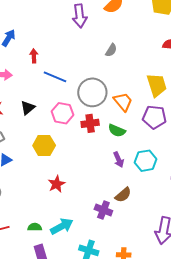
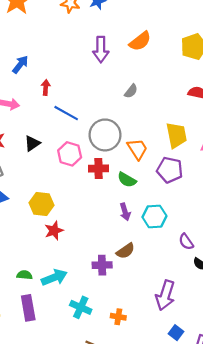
yellow hexagon: (44, 145) -> (41, 204), moved
purple cross: (103, 210) -> (102, 265), turned -30

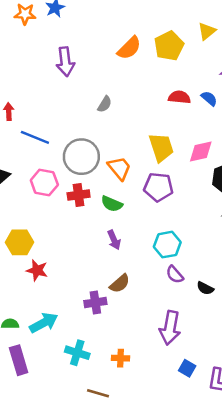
orange semicircle: (140, 41) -> (129, 48), moved
cyan hexagon: (154, 217) -> (167, 245), moved
red star: (54, 231) -> (37, 270), turned -30
purple semicircle: (186, 242) -> (175, 275), moved

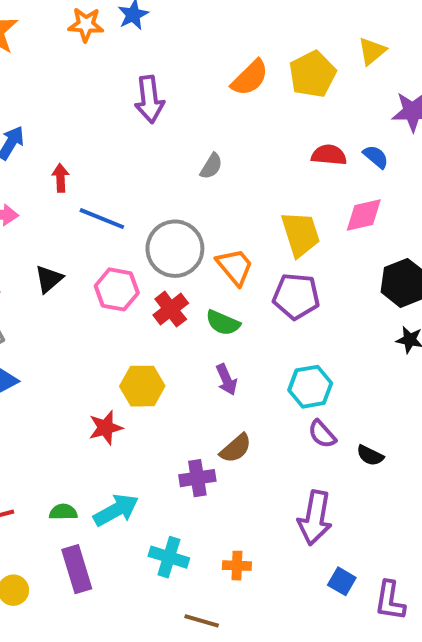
pink diamond: (201, 151) -> (364, 215), moved
red cross: (79, 195) -> (171, 309), turned -30
yellow hexagon: (20, 242) -> (142, 386), moved
red star: (37, 270) -> (106, 428), turned -30

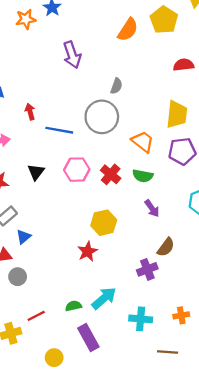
yellow trapezoid: (300, 234) -> (177, 114), turned 36
gray circle: (175, 249) -> (102, 117), moved

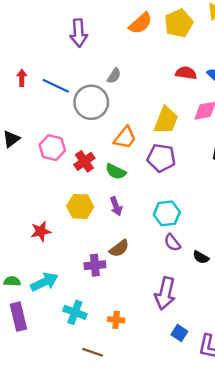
blue line: (59, 130) -> (56, 86), moved
orange trapezoid: (143, 142) -> (125, 138), turned 75
yellow hexagon: (104, 223) -> (80, 206), moved

